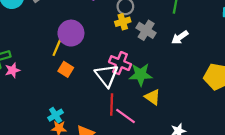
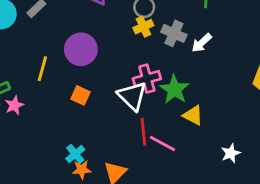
white arrow: (180, 37) -> (202, 43), moved
yellow line: (57, 46) -> (42, 69), moved
pink cross: (120, 63) -> (147, 79), turned -30
green star: (141, 75) -> (174, 89), turned -30

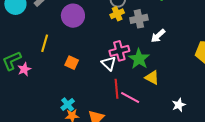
gray cross: (174, 33) -> (139, 19), turned -36
white arrow: (202, 43) -> (158, 36), moved
purple circle: (81, 49) -> (73, 16), moved
white triangle: (132, 96) -> (109, 63), size x0.7

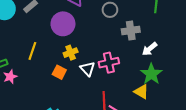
yellow cross: (117, 14) -> (71, 53), moved
green star: (139, 59) -> (151, 74), moved
white triangle: (109, 63) -> (88, 69), moved

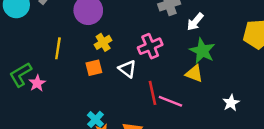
white triangle: (88, 69) -> (127, 69), moved
orange square: (59, 72) -> (94, 68), turned -32

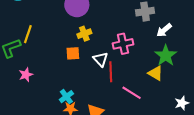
yellow line: (58, 48) -> (28, 34), moved
pink star: (37, 83) -> (26, 75), moved
red line: (153, 93) -> (111, 72), moved

